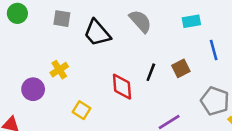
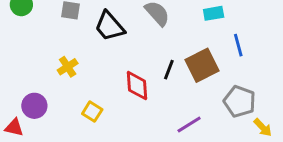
brown square: (181, 68) -> (202, 65), size x1.6
purple circle: (33, 89) -> (34, 106), moved

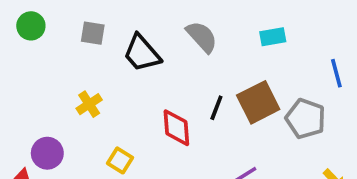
blue line: (238, 45) -> (336, 73), moved
gray pentagon: (240, 101) -> (305, 119), moved

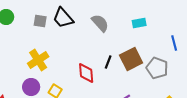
black trapezoid: (142, 53) -> (63, 18), moved
yellow cross: (89, 104) -> (38, 60), size x1.5
purple circle: (47, 153) -> (31, 87), moved

